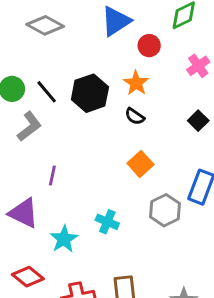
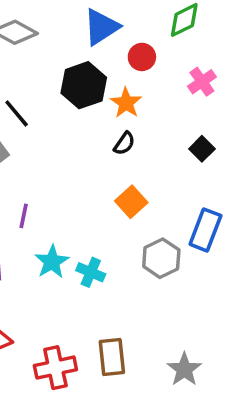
black hexagon: (90, 93) -> (84, 85), moved
black semicircle: (135, 116) -> (124, 143), turned -90
cyan star: (64, 239) -> (52, 262), moved

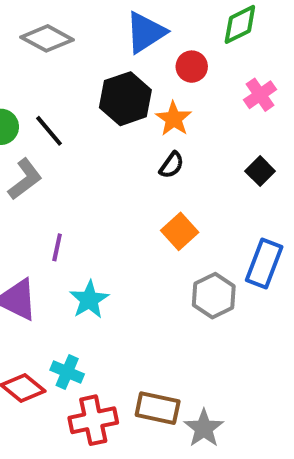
cyan cross: (91, 272) -> (67, 372), moved
brown rectangle: (112, 357) -> (158, 408), turned -72
gray star: (184, 369) -> (204, 428), moved

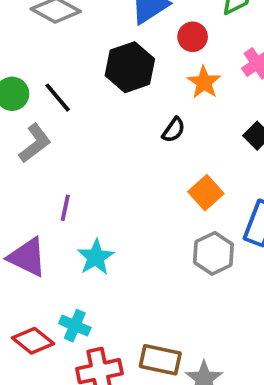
orange star: (174, 119) -> (204, 82), moved
orange square: (180, 231) -> (206, 193), moved

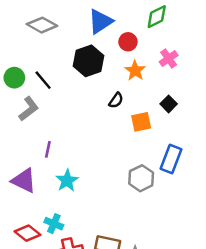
orange square: (206, 193) -> (141, 122), moved, turned 30

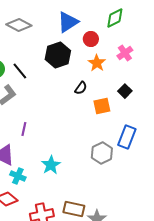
cyan star: (67, 181) -> (51, 165), moved
cyan cross: (54, 224) -> (18, 176), moved

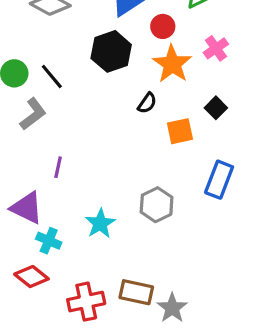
orange star: (97, 63) -> (172, 64), size x1.4
gray hexagon: (102, 153) -> (157, 205), moved

